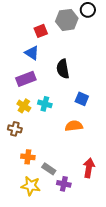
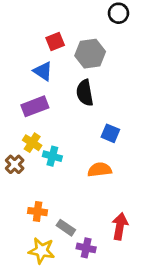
gray hexagon: (67, 20) -> (90, 54), moved
cyan cross: (45, 104) -> (52, 156), moved
brown cross: (15, 129) -> (15, 164), moved, turned 32

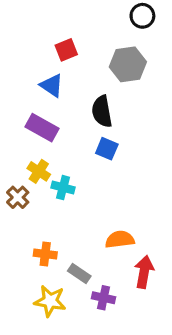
gray hexagon: (90, 54) -> (128, 64), moved
purple rectangle: (35, 106) -> (42, 128), turned 50
blue square: (110, 133) -> (107, 149), moved
orange semicircle: (100, 170) -> (120, 239), moved

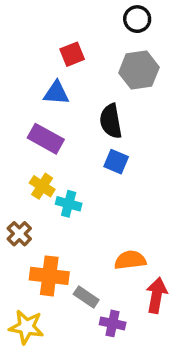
black circle: (142, 16) -> (137, 19), moved
blue triangle: (52, 85) -> (56, 93), turned -30
brown cross: (18, 197) -> (19, 234), moved
orange cross: (45, 254) -> (49, 276), size x1.5
yellow star: (50, 301) -> (26, 327), moved

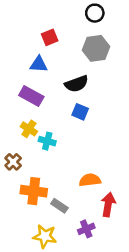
black semicircle: (111, 121) -> (76, 84), turned -100
purple cross: (113, 323) -> (86, 229), moved, turned -35
yellow star: (26, 327) -> (45, 236), moved

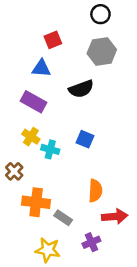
blue square: (80, 112) -> (85, 139), moved
orange semicircle: (90, 180) -> (95, 191), turned 100
red arrow: (108, 205) -> (115, 216), turned 75

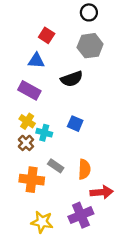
red square: (53, 40) -> (47, 35), turned -35
brown cross: (14, 171) -> (26, 143), moved
gray rectangle: (63, 218) -> (56, 166), moved
purple cross: (91, 242) -> (81, 215), size x1.5

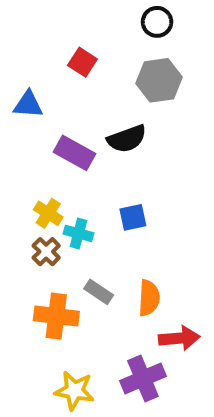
blue triangle: (36, 61) -> (28, 105), moved
purple rectangle: (29, 90) -> (74, 153), moved
blue square: (75, 124) -> (133, 217), turned -35

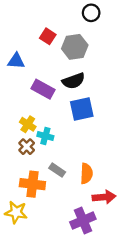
gray hexagon: (159, 80) -> (75, 47), moved
blue square: (133, 217) -> (82, 109), moved, size x1.5
yellow star: (74, 391) -> (16, 212), moved

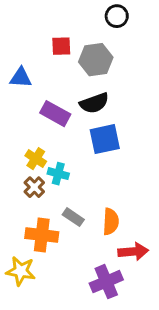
red square: (48, 36) -> (61, 46), turned -35

